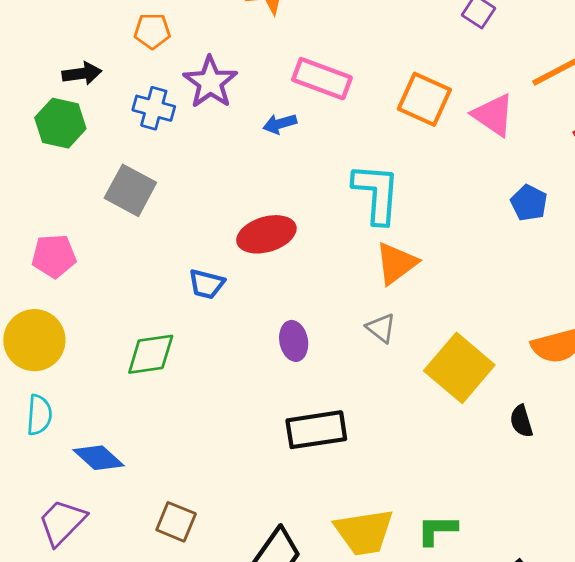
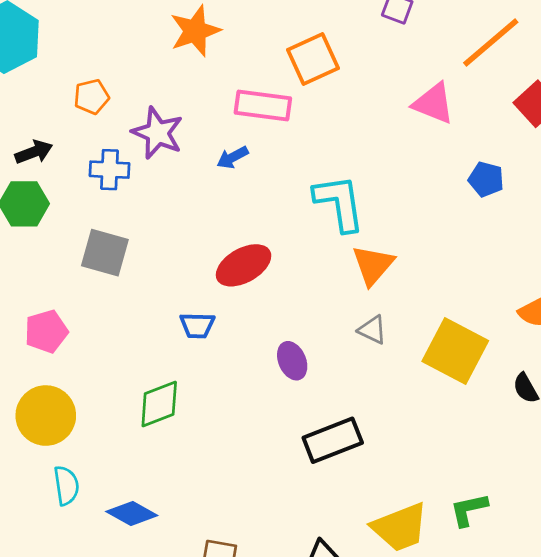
orange square: (424, 99) -> (313, 59), moved, turned -36

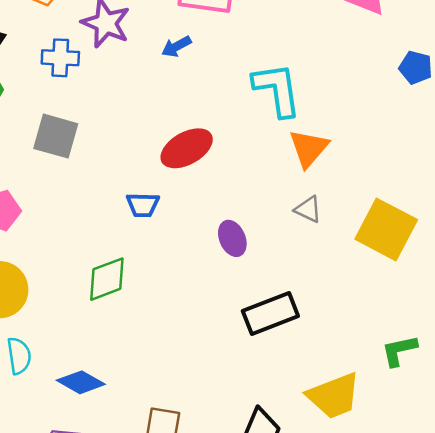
green L-shape: (469, 510) -> (399, 351), moved

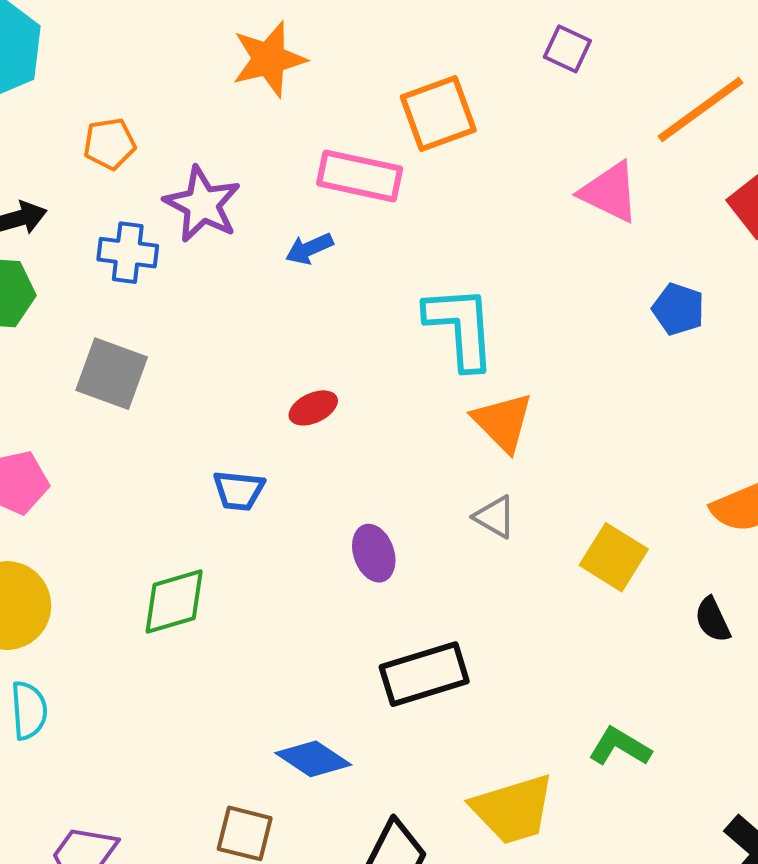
red ellipse: (187, 148) -> (313, 408), size x0.6
orange triangle: (309, 148) -> (503, 422), turned -30
yellow square: (386, 229) -> (614, 557), size x0.7
green L-shape: (399, 351) -> (620, 747), turned 39
blue diamond: (81, 382) -> (313, 759), moved

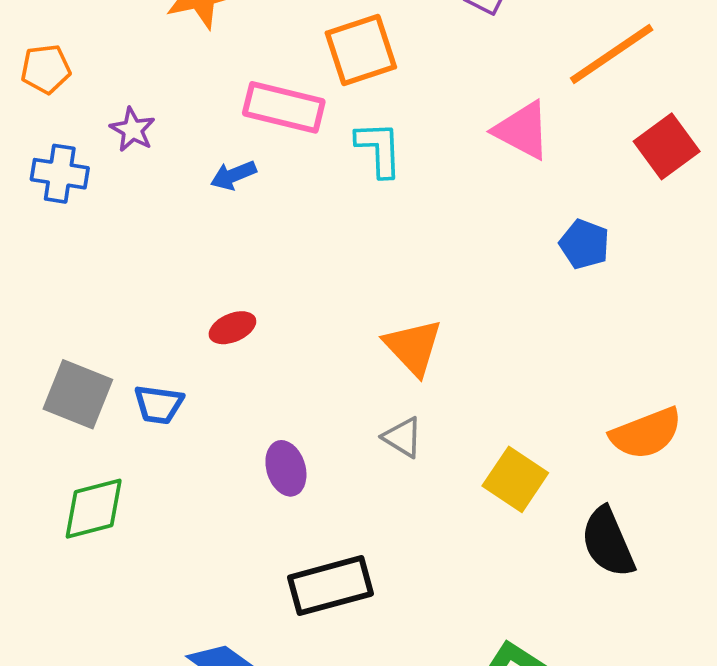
purple star: (202, 204) -> (133, 130), size x0.6
cyan L-shape: (460, 327) -> (379, 149), moved, size x0.7
gray square: (112, 374) -> (78, 394), moved
black semicircle: (713, 620) -> (608, 542), size x1.6

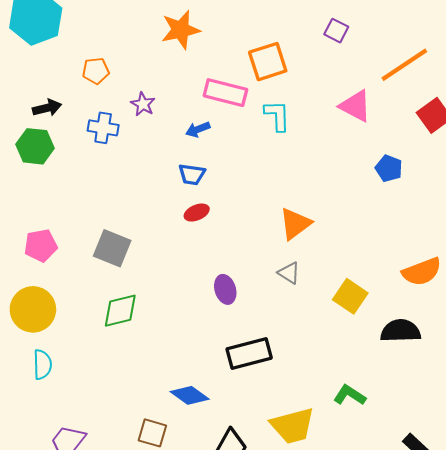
orange triangle: (413, 347) -> (295, 224), turned 36
blue trapezoid: (159, 405) -> (192, 174), moved
black semicircle: (608, 542) -> (401, 331), turned 111

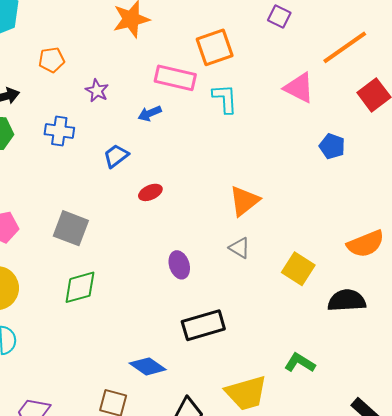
blue cross: (103, 128) -> (59, 131), moved
blue trapezoid: (192, 174) -> (116, 156), moved, turned 136

